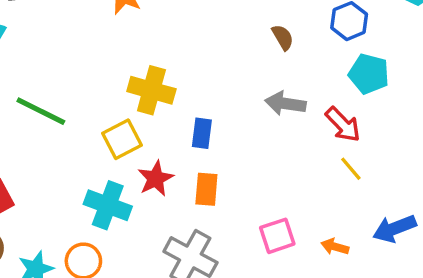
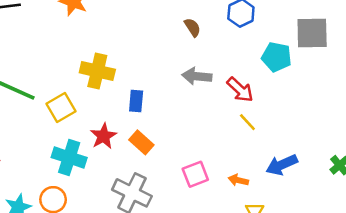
cyan pentagon: (369, 74) -> (276, 57), moved
yellow square: (122, 139) -> (61, 108), moved
orange rectangle: (206, 189) -> (141, 142), turned -50

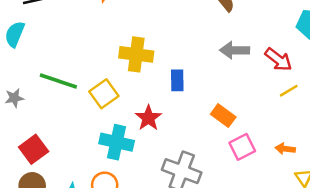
yellow line: (247, 122) -> (289, 91), turned -72
orange rectangle: (141, 142) -> (223, 116), moved

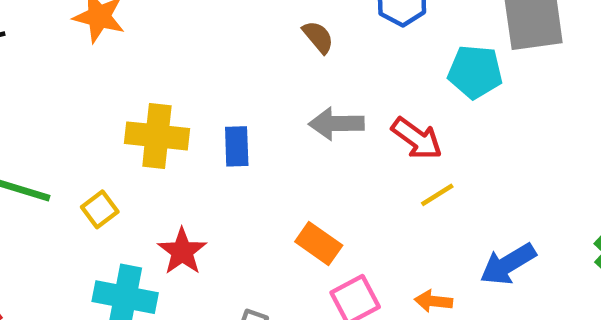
blue rectangle: (177, 80) -> (237, 146), moved
yellow square: (104, 94) -> (100, 209), size x0.7

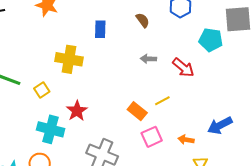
gray arrow: (336, 124) -> (148, 59), size x0.7
blue rectangle: (237, 146) -> (100, 29), moved
yellow line: (437, 195) -> (162, 101), moved

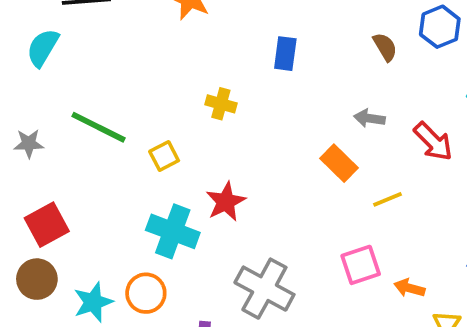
brown semicircle: (143, 20) -> (385, 47), moved
yellow cross: (69, 59) -> (221, 104), size x0.6
orange rectangle: (137, 111) -> (339, 163), moved
orange arrow: (186, 140) -> (409, 288), moved

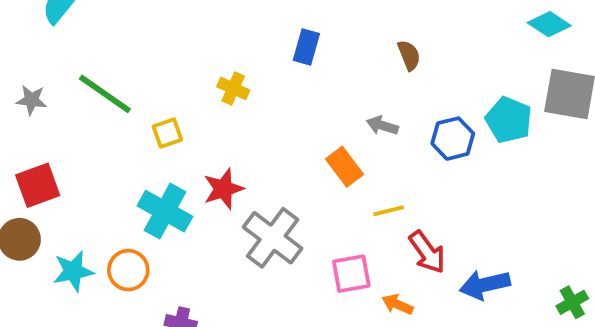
blue hexagon: (440, 27) -> (453, 139), moved
red arrow: (433, 141) -> (427, 252), moved
gray cross: (264, 289) -> (273, 238), moved

